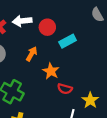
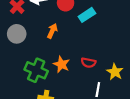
orange star: (51, 71) -> (61, 64), moved

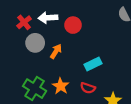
cyan rectangle: (87, 15) -> (93, 64), moved
gray circle: (17, 34) -> (35, 43), moved

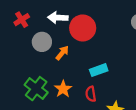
red cross: (24, 22) -> (22, 20), moved
red circle: (73, 25) -> (83, 28), size x1.5
red semicircle: (88, 88) -> (91, 94), turned 56

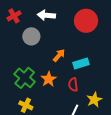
red circle: (83, 28) -> (86, 21), moved
orange arrow: (62, 53) -> (59, 55), moved

